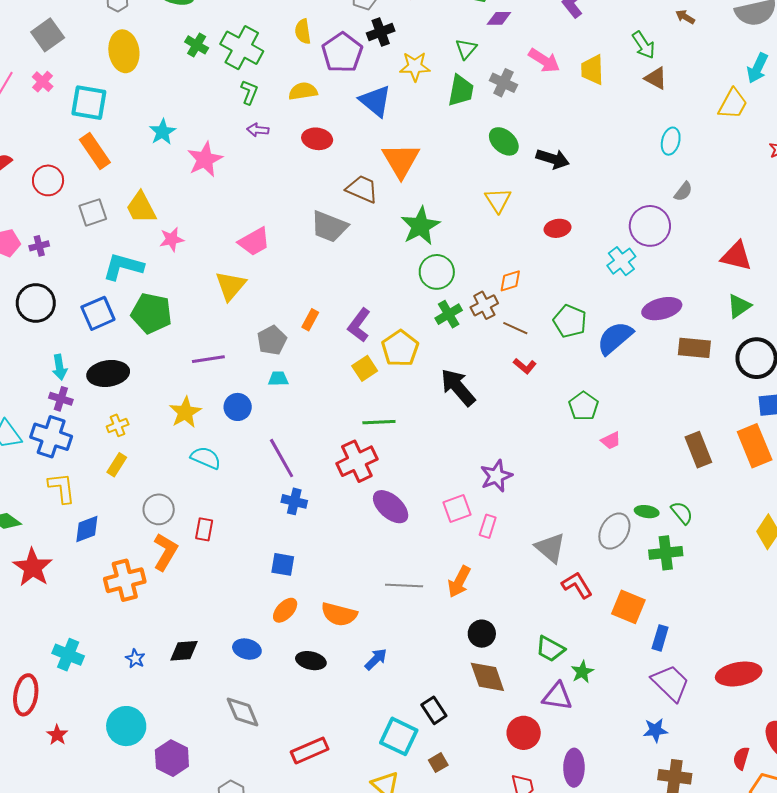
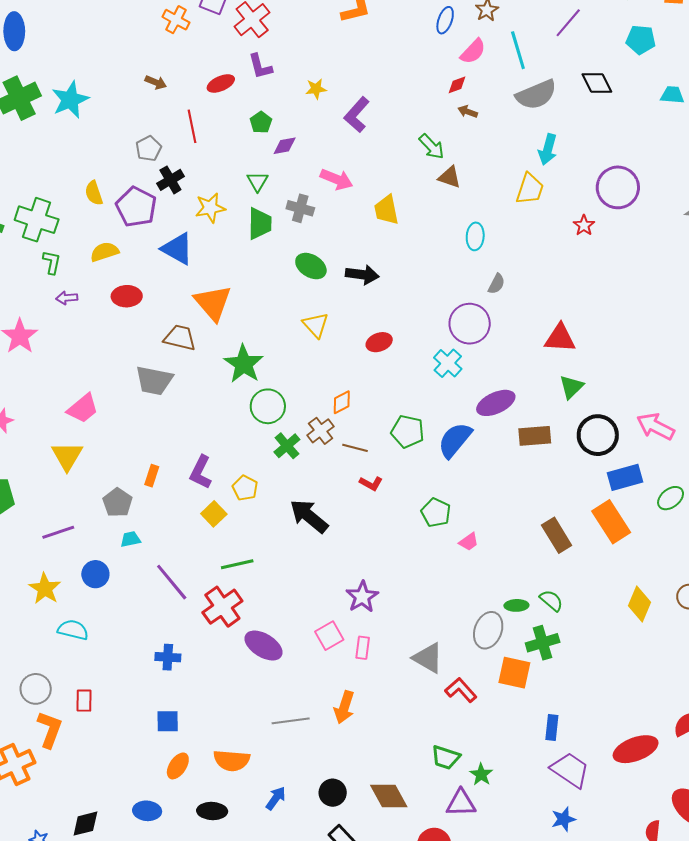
yellow trapezoid: (592, 70) -> (386, 210), moved
yellow pentagon: (400, 348) -> (245, 488), size x0.7
purple line: (282, 458) -> (172, 582), moved
orange square: (628, 607) -> (514, 673), moved
black circle: (482, 634) -> (333, 793), moved

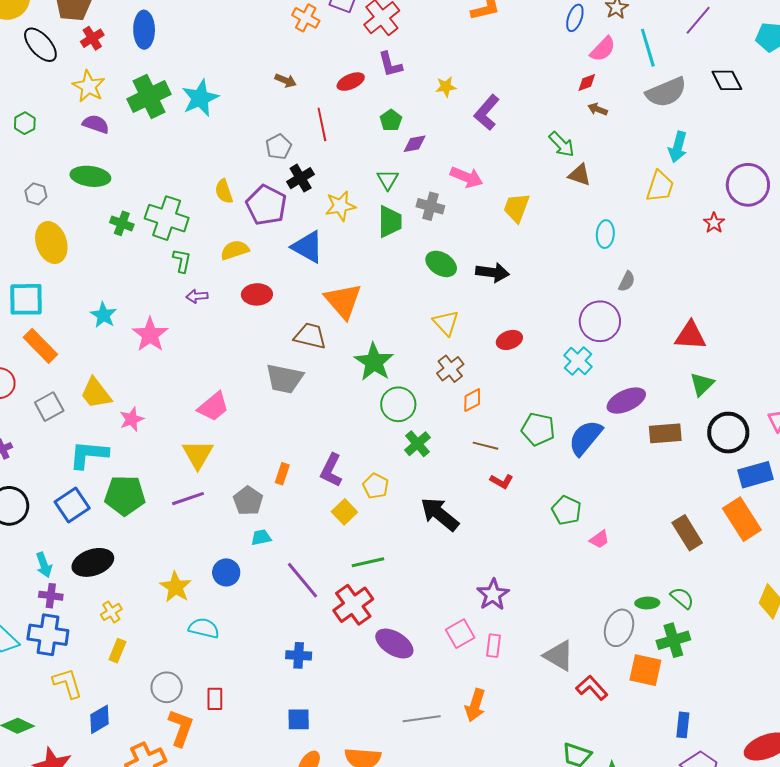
yellow trapezoid: (386, 210) -> (517, 208), turned 32
brown cross: (321, 431) -> (450, 369), moved
purple line: (58, 532) -> (188, 499), moved

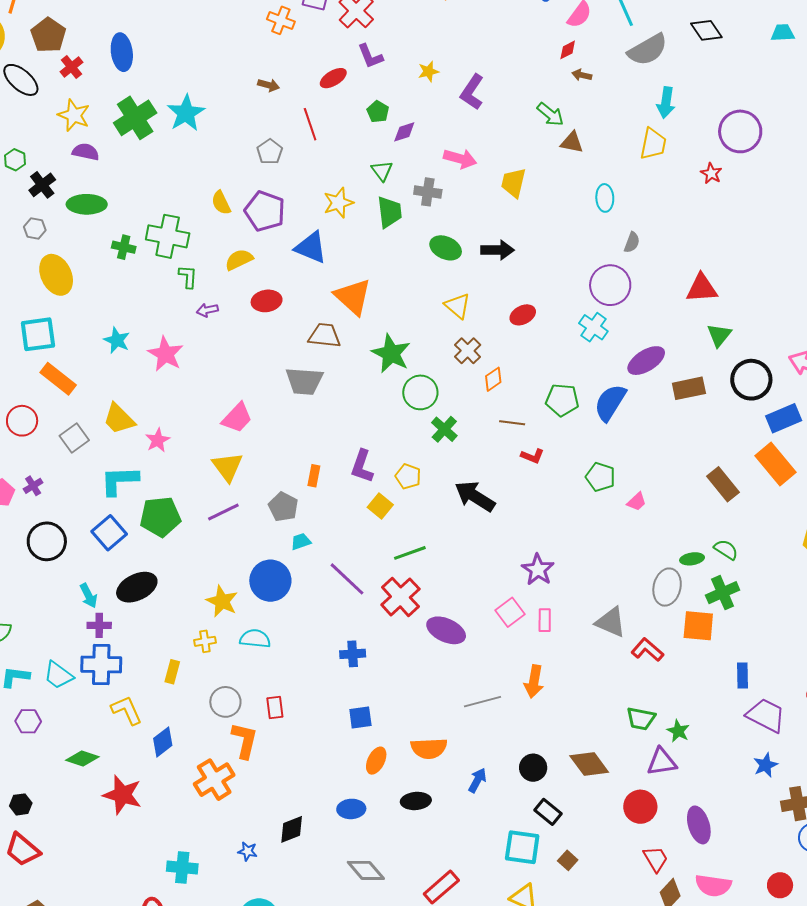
black cross: (301, 178) -> (42, 185), moved
blue circle: (226, 572) -> (270, 581), size x1.5
yellow cross: (111, 612) -> (205, 641), moved, turned 30

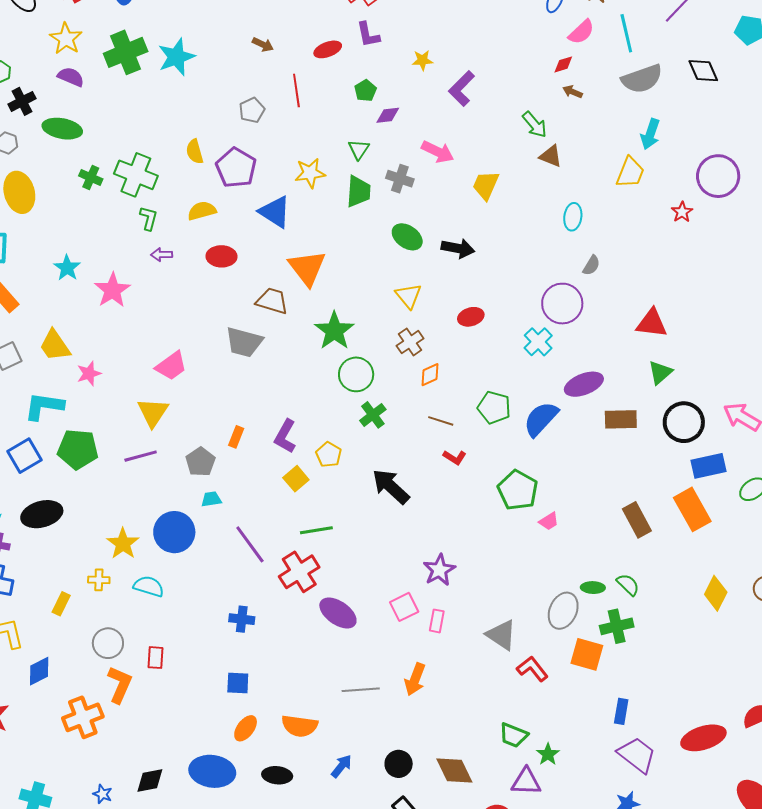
green pentagon: (600, 477) -> (518, 490), size x1.4
blue ellipse: (351, 809) -> (212, 771), size x1.6

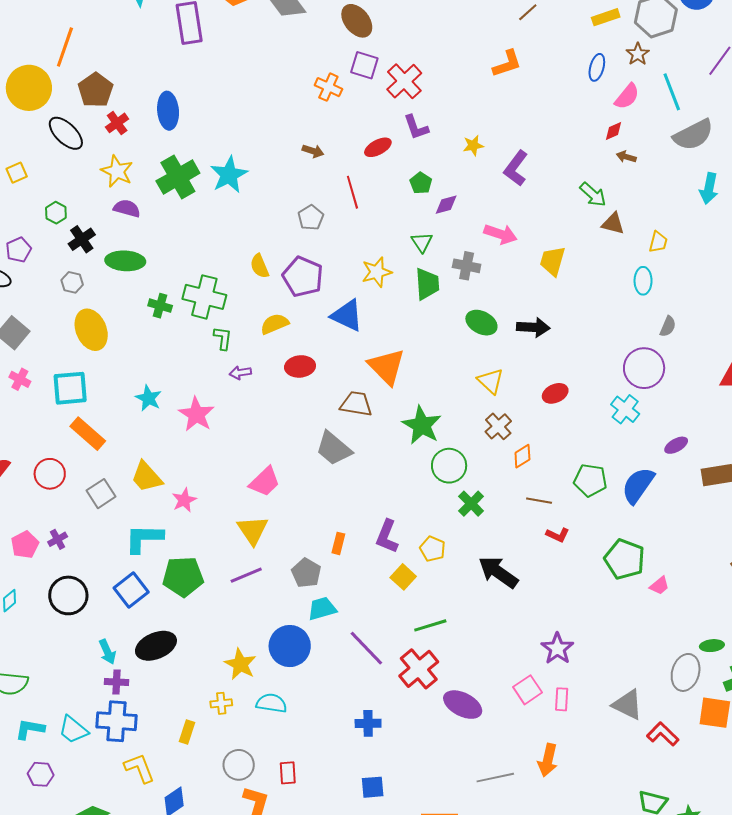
yellow trapezoid: (630, 172) -> (658, 242), moved, size x0.7
gray trapezoid: (244, 342) -> (334, 448), turned 33
purple ellipse: (584, 384) -> (676, 445), size x0.6
cyan trapezoid: (211, 499) -> (322, 608), size x1.4

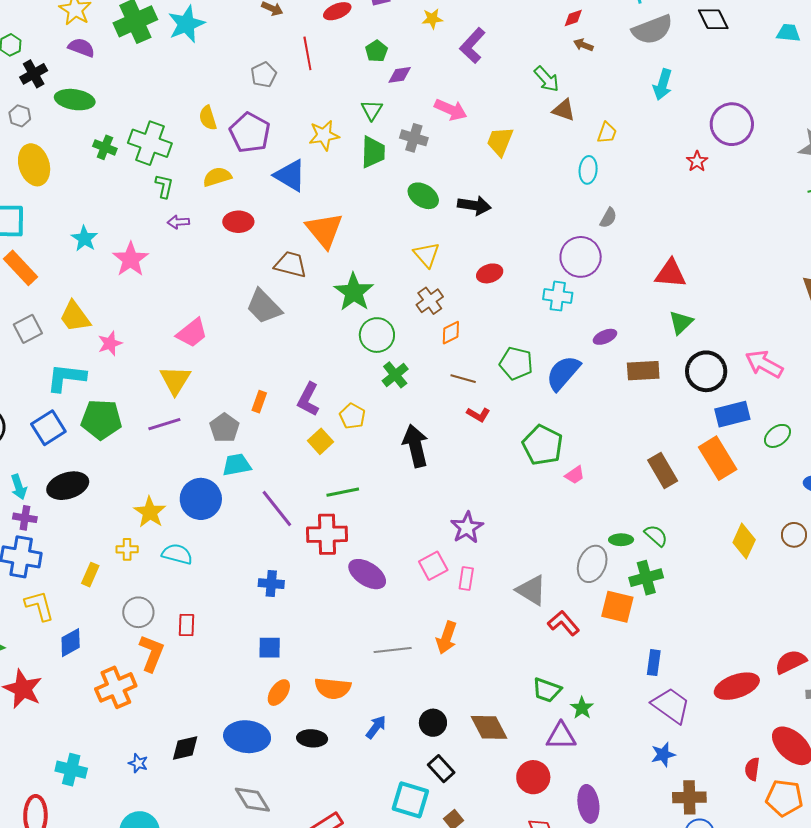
cyan cross: (625, 409) -> (558, 296), turned -36
black arrow: (498, 572) -> (416, 446), turned 36
red cross: (419, 669) -> (327, 534), turned 33

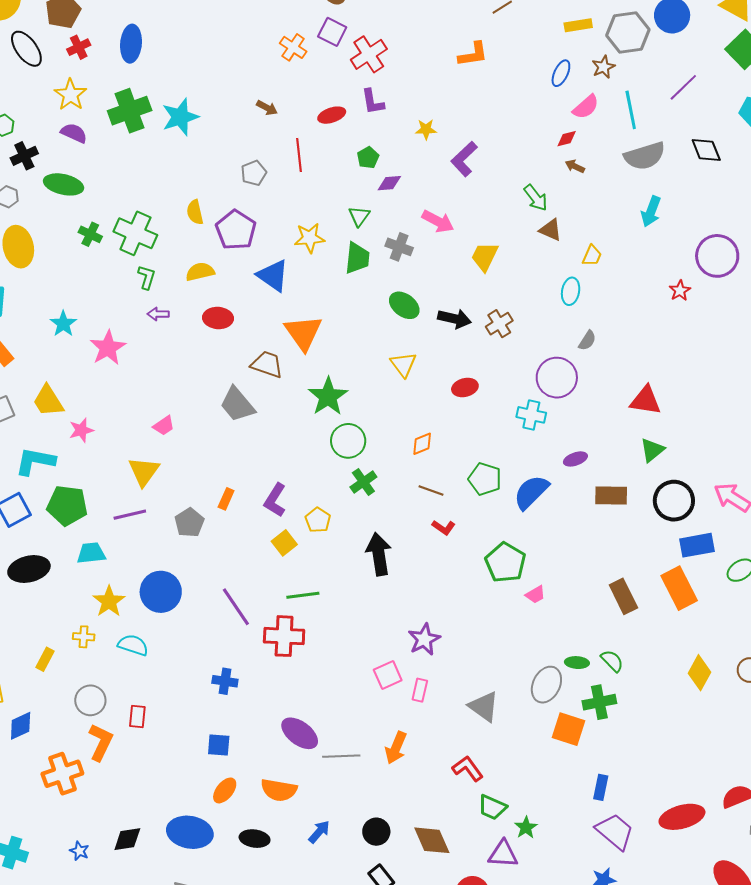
brown cross: (430, 301) -> (499, 324), moved
pink trapezoid: (192, 333) -> (164, 426), size x0.7
cyan trapezoid: (237, 465) -> (91, 553), moved
purple ellipse: (367, 574) -> (300, 733), moved
red L-shape: (563, 623) -> (468, 769), moved

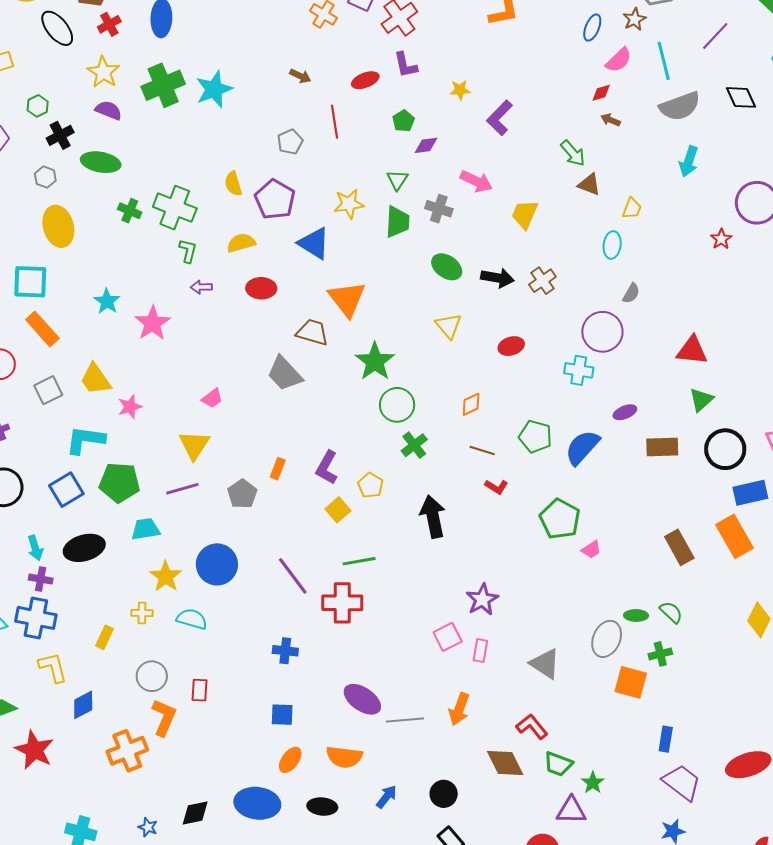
green cross: (599, 702) -> (660, 654), size x0.7
brown diamond: (432, 840) -> (505, 763), moved

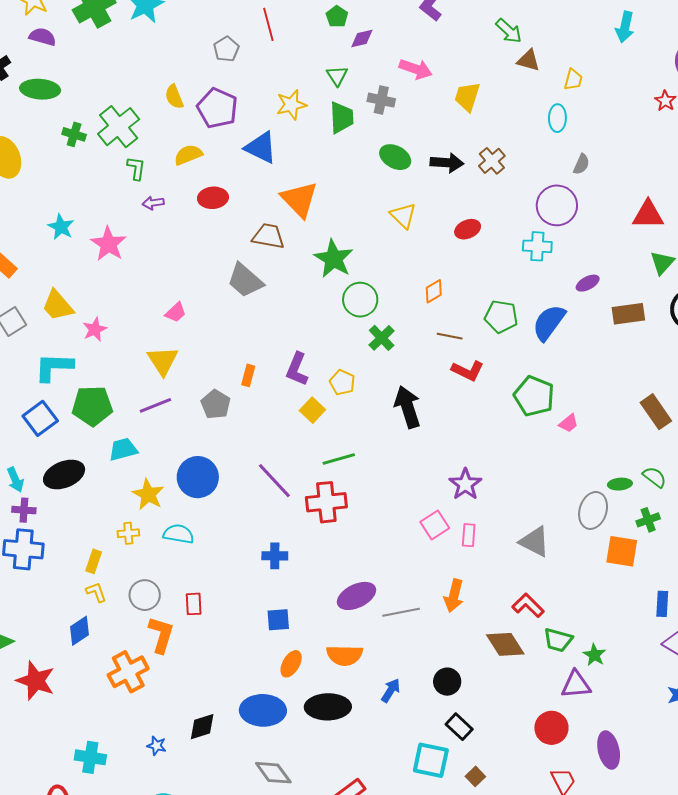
green cross: (175, 208) -> (119, 127), turned 36
red L-shape: (496, 487) -> (468, 371), size x1.4
yellow L-shape: (53, 667) -> (96, 592), moved, size x0.7
purple ellipse: (362, 699) -> (357, 596), turned -54
black ellipse: (322, 807) -> (328, 707), size x1.5

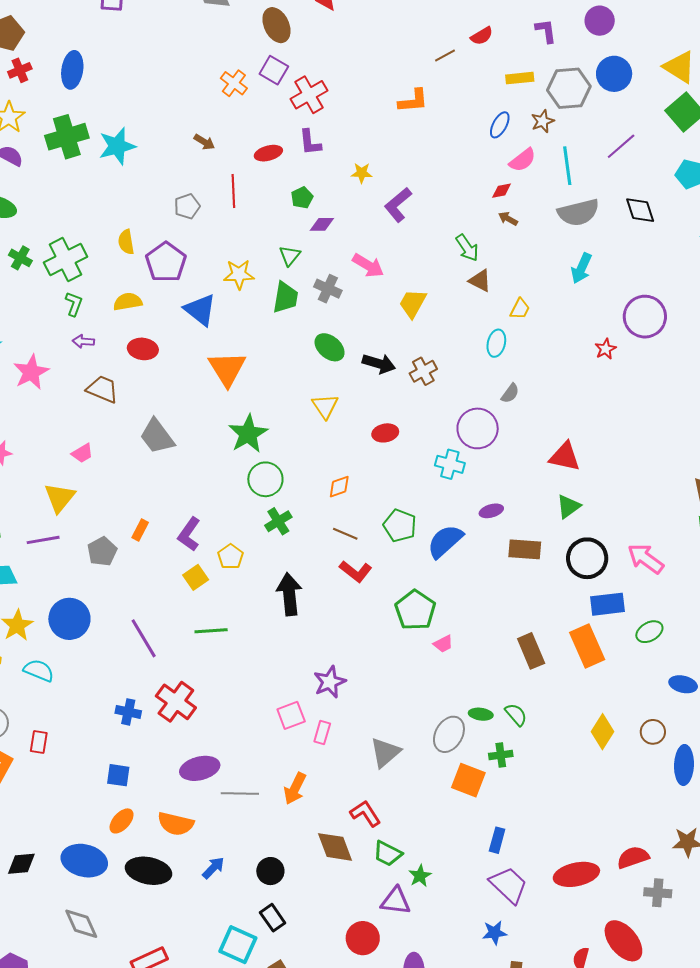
brown trapezoid: (268, 236) -> (102, 389), moved
red cross: (326, 502) -> (176, 702), moved, turned 30
gray triangle: (535, 542) -> (385, 752), turned 40

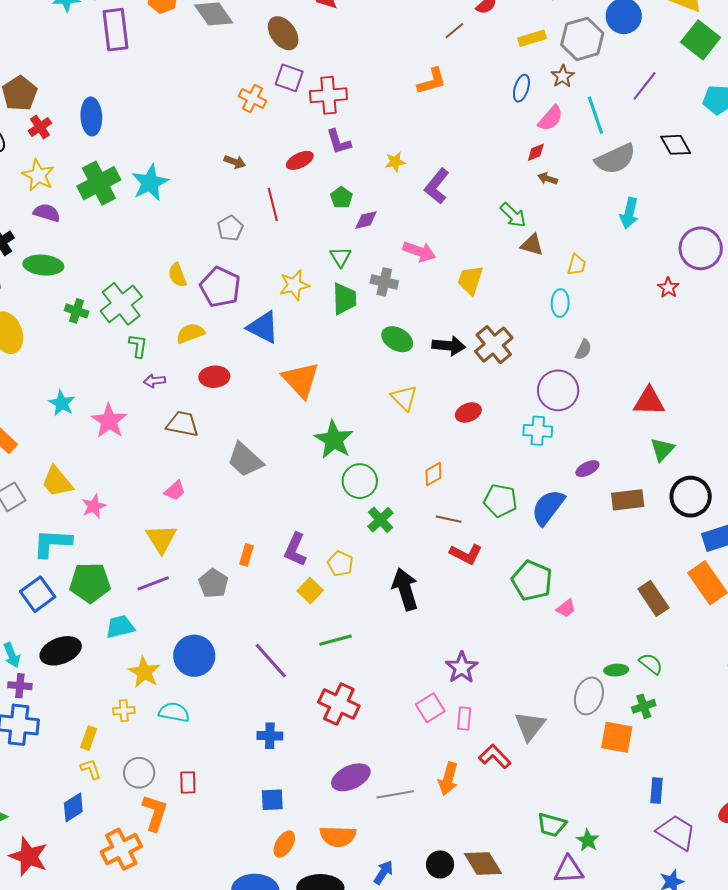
red cross: (309, 95) -> (328, 95), turned 36
brown cross: (423, 371) -> (494, 345), size x1.4
red cross: (176, 702) -> (339, 704), moved
red L-shape: (365, 813) -> (495, 757), moved
brown diamond: (335, 847) -> (483, 864), moved

